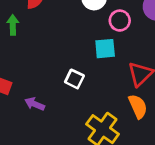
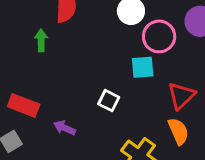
pink circle: (120, 21) -> (159, 36), size x1.4

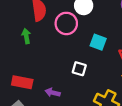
pink circle: (159, 36) -> (66, 23), moved
cyan square: (143, 67) -> (98, 42), turned 35

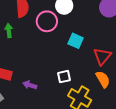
white square: (79, 69) -> (64, 77), moved, turned -32

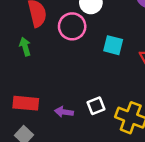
white square: (64, 77) -> (96, 106), moved

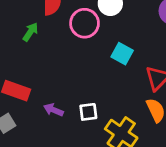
green arrow: (25, 47) -> (30, 32), turned 36

